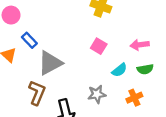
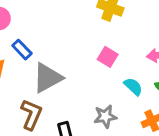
cyan semicircle: (119, 70) -> (133, 86), turned -98

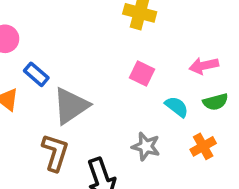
gray star: (105, 116) -> (146, 146), turned 30

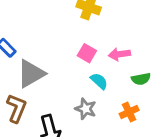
pink arrow: (204, 66) -> (119, 54), moved
cyan semicircle: (177, 107) -> (99, 81), moved

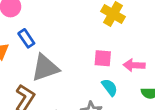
pink square: (87, 53) -> (103, 58), turned -36

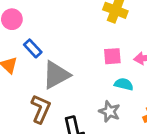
cyan semicircle: (110, 87) -> (124, 84), turned -30

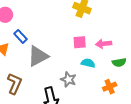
brown L-shape: (41, 109) -> (15, 84), moved
gray star: (109, 111) -> (68, 79), moved

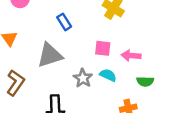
blue rectangle: (21, 36) -> (64, 22), moved
gray star: (68, 79) -> (83, 78), moved

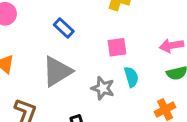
pink arrow: (131, 56) -> (171, 46), moved
cyan semicircle: (108, 75) -> (131, 77), turned 63

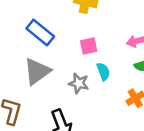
blue rectangle: (64, 28) -> (40, 32), size x1.5

